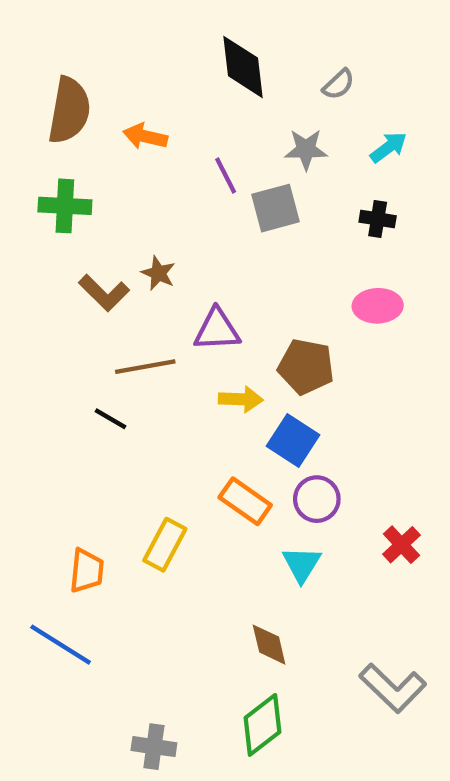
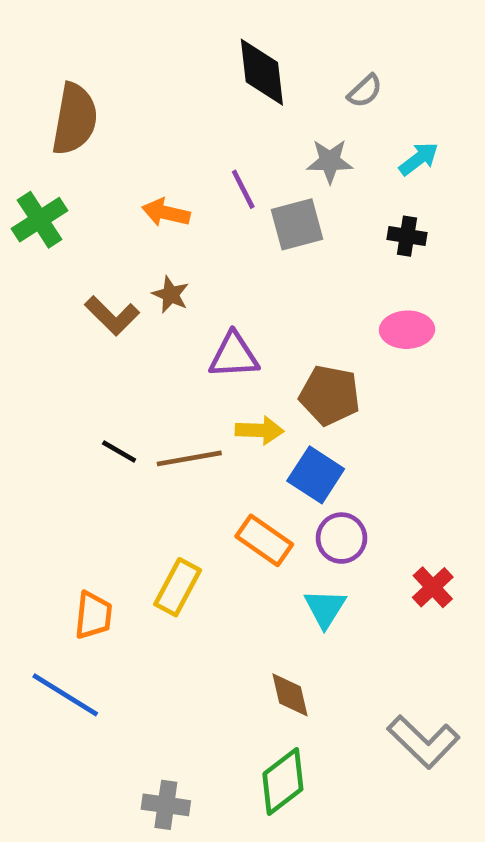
orange arrow: (145, 136) -> (166, 213), moved
green cross: (65, 206) -> (39, 220), moved, turned -36
brown line: (145, 367) -> (189, 458), moved

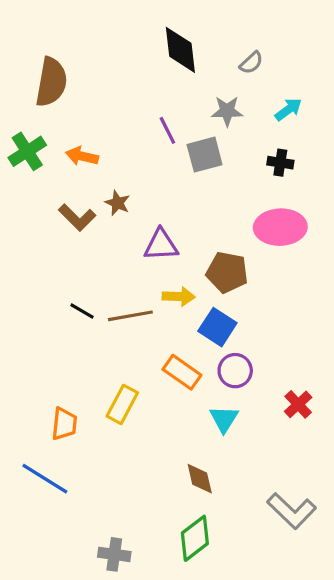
orange arrow: (166, 213) -> (82, 156), moved
pink ellipse: (407, 330) -> (280, 227), size x1.4

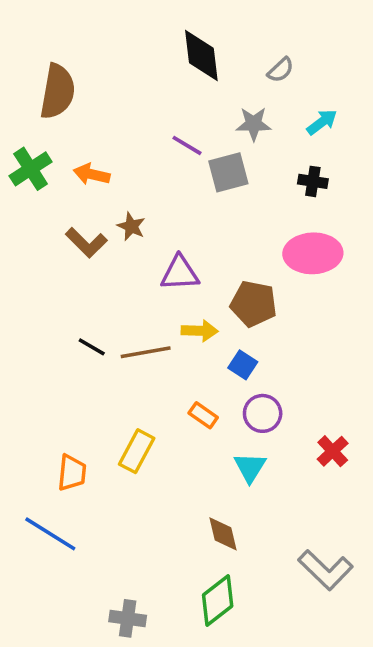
purple line: (167, 130) -> (187, 145), turned -32
blue square: (217, 327) -> (243, 365), size x0.7
orange rectangle: (182, 372) -> (203, 415), size x0.7

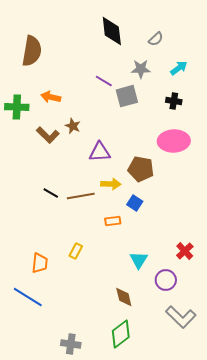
green cross: (31, 169) -> (17, 107), moved, turned 35
purple circle: (263, 413) -> (166, 280), moved
orange rectangle: (203, 415) -> (113, 221), moved, turned -42
yellow rectangle: (137, 451) -> (76, 251), size x0.7

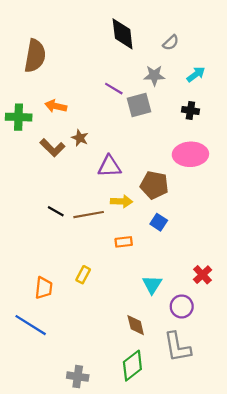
blue square: (135, 203) -> (159, 222), moved
gray L-shape: (181, 317) -> (177, 347), moved, turned 36

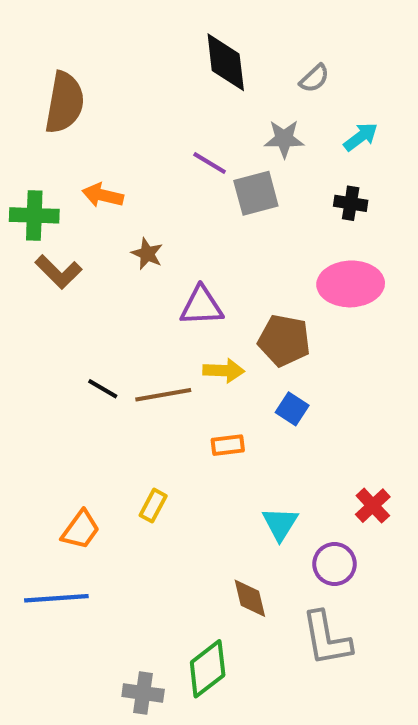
brown L-shape: (52, 148) -> (58, 272), moved
orange trapezoid: (44, 288) -> (81, 530), turned 30
blue line: (31, 325) -> (56, 598), turned -36
green diamond: (132, 366) -> (208, 669), moved

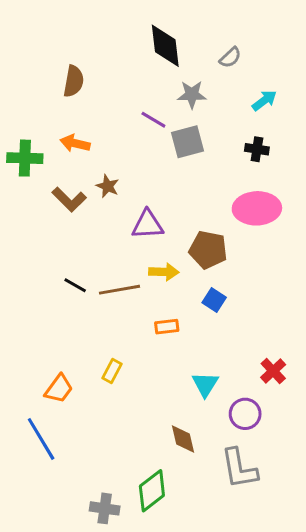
brown semicircle: (64, 103) -> (74, 81), moved, size x0.7
gray star: (284, 139) -> (192, 95), moved
brown L-shape: (58, 272) -> (69, 199), moved
blue line: (56, 598) -> (41, 439), turned 63

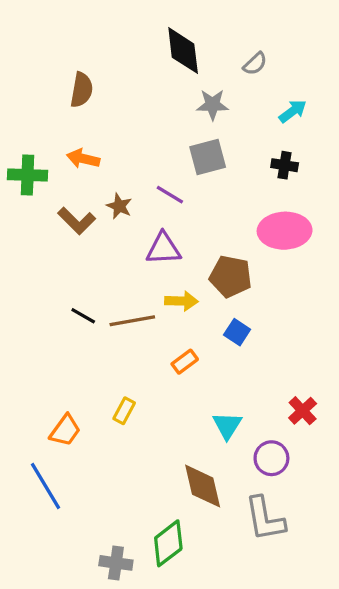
purple line: (153, 120) -> (170, 195), moved
orange rectangle: (167, 327) -> (185, 362), turned -30
brown diamond: (183, 439) -> (203, 486), size x1.4

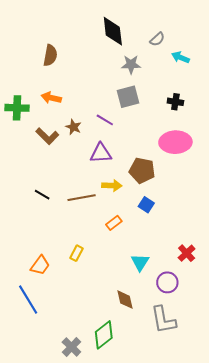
cyan arrow: (293, 111) -> (180, 57), moved, turned -120
black line: (83, 316) -> (42, 195), moved
brown diamond: (203, 486) -> (125, 300), size x0.7
gray cross: (116, 563) -> (71, 347), turned 36

